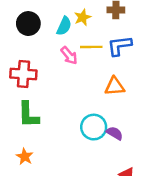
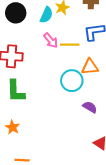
yellow line: (91, 47) -> (70, 45), moved
cyan circle: (94, 127) -> (72, 81), moved

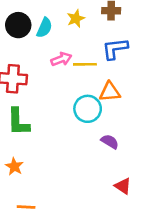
cyan semicircle: (46, 15) -> (44, 28), moved
pink arrow: (51, 40) -> (61, 59), turned -70

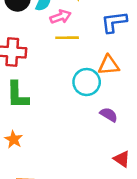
pink arrow: (61, 59) -> (61, 17), moved
yellow line: (85, 64) -> (67, 38), moved

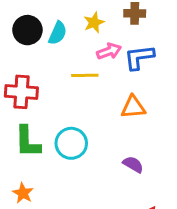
pink arrow: (61, 17) -> (109, 51), moved
cyan circle: (87, 82) -> (71, 143), moved

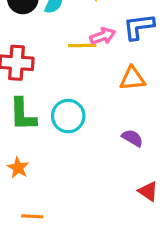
pink arrow: (109, 51) -> (103, 36), moved

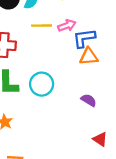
blue L-shape: (139, 27) -> (84, 38), moved
yellow line: (82, 46) -> (42, 26), moved

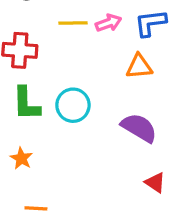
blue L-shape: (84, 38) -> (150, 23), moved
purple semicircle: (89, 100) -> (139, 128), size x1.6

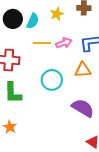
cyan circle: (73, 105) -> (52, 80), moved

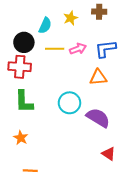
black circle: (13, 19) -> (24, 42), moved
cyan circle: (52, 80) -> (69, 103), moved

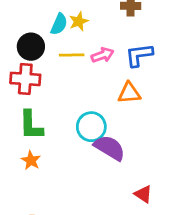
yellow star: (71, 18) -> (79, 21), moved
purple semicircle: (98, 118) -> (110, 148), moved
orange star: (21, 138) -> (31, 160), moved

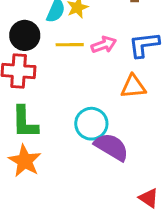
orange star: (31, 160) -> (25, 161), size x1.5

